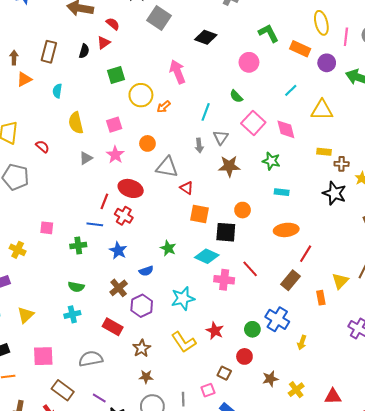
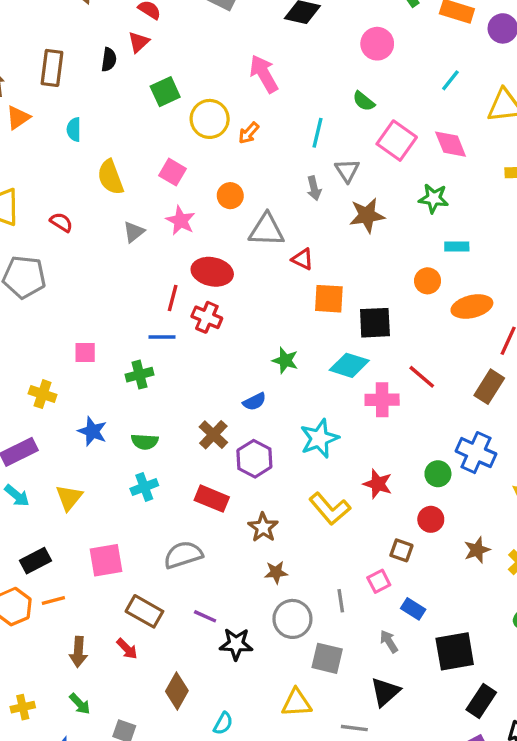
pink square: (114, 125) -> (172, 172), turned -35
orange circle: (243, 210) -> (428, 281), moved
blue star: (118, 251) -> (92, 431), moved

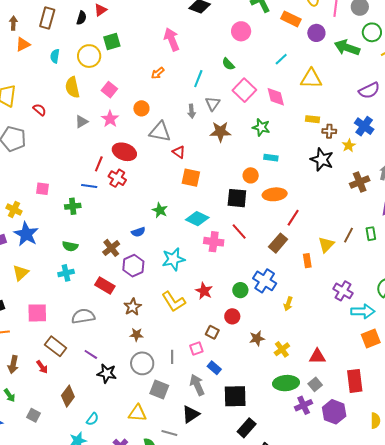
yellow circle: (210, 119) -> (89, 56), moved
black square: (375, 323) -> (237, 198), moved
blue star: (92, 431) -> (26, 234), moved, size x1.4
gray arrow: (389, 641) -> (197, 385), size x1.5

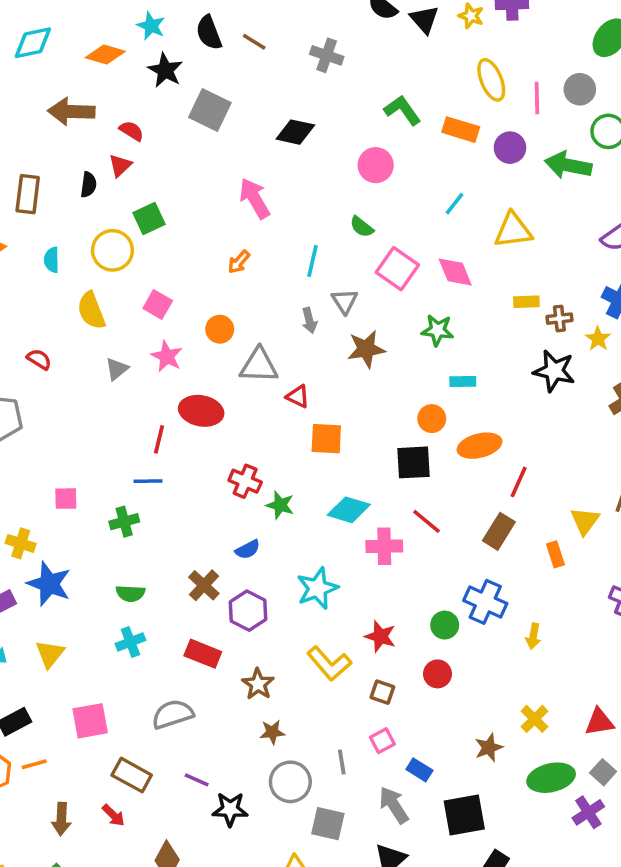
red cross: (117, 178) -> (245, 481), moved
brown square: (212, 332) -> (382, 692), moved
brown star: (257, 338) -> (489, 748), moved

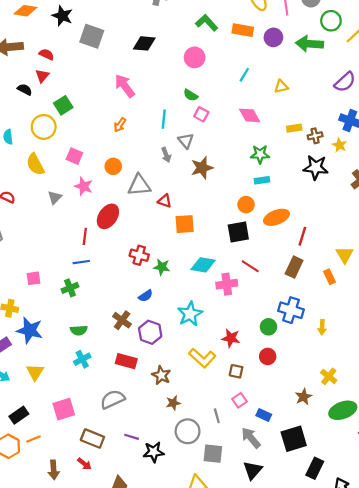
black semicircle: (88, 185) -> (25, 89), turned -64
yellow triangle: (513, 230) -> (281, 86), size x0.6
pink square: (397, 269) -> (201, 114), moved, size x0.6
green star: (437, 330) -> (260, 154), moved
red ellipse: (201, 411) -> (108, 216), turned -60

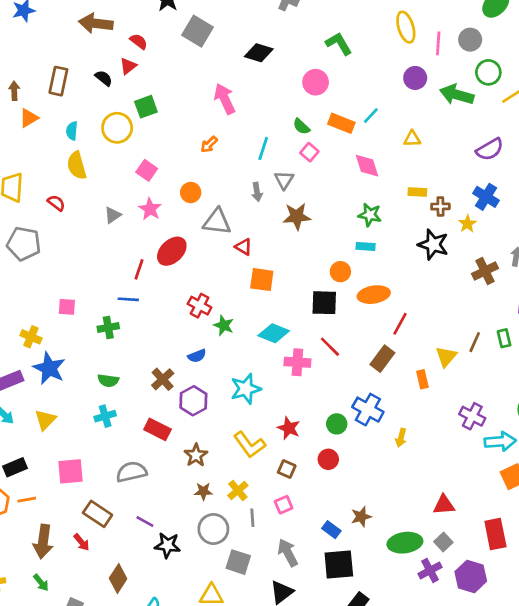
orange rectangle: (243, 30) -> (341, 123), moved
yellow semicircle: (35, 164) -> (77, 166), moved
yellow cross: (329, 376) -> (238, 490), moved
blue rectangle: (264, 415) -> (331, 530), moved
brown arrow: (54, 470) -> (43, 542), size x1.4

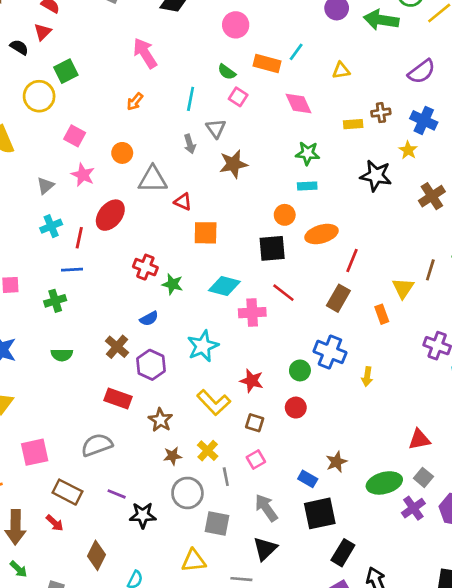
brown cross: (440, 206) -> (381, 113), moved
cyan cross: (105, 416) -> (51, 226), moved

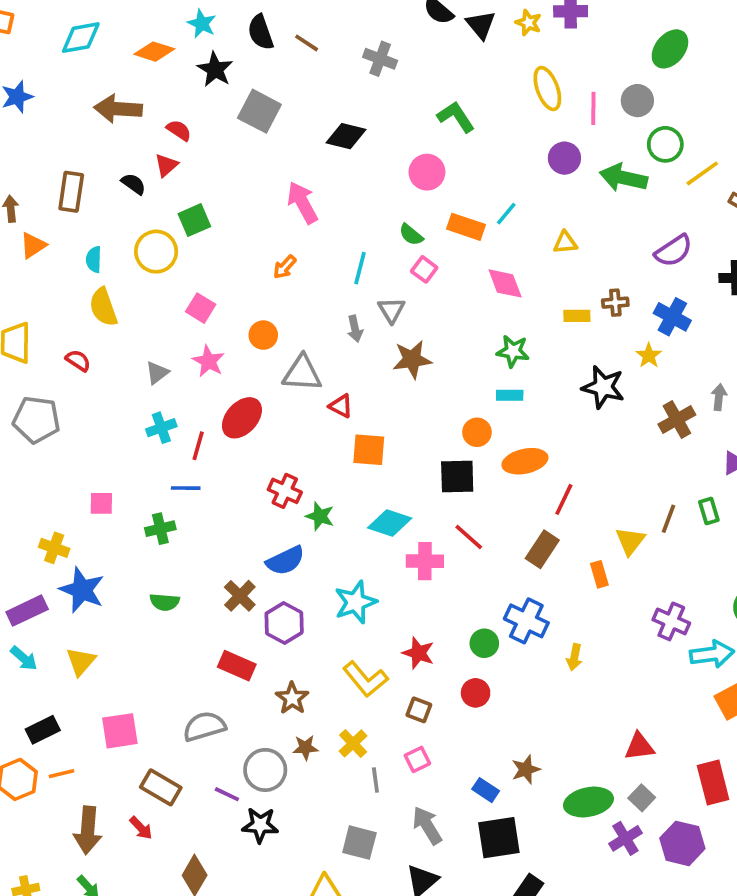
blue semicircle: (149, 319) -> (285, 561), size x1.5
gray circle: (187, 493) -> (265, 770), moved

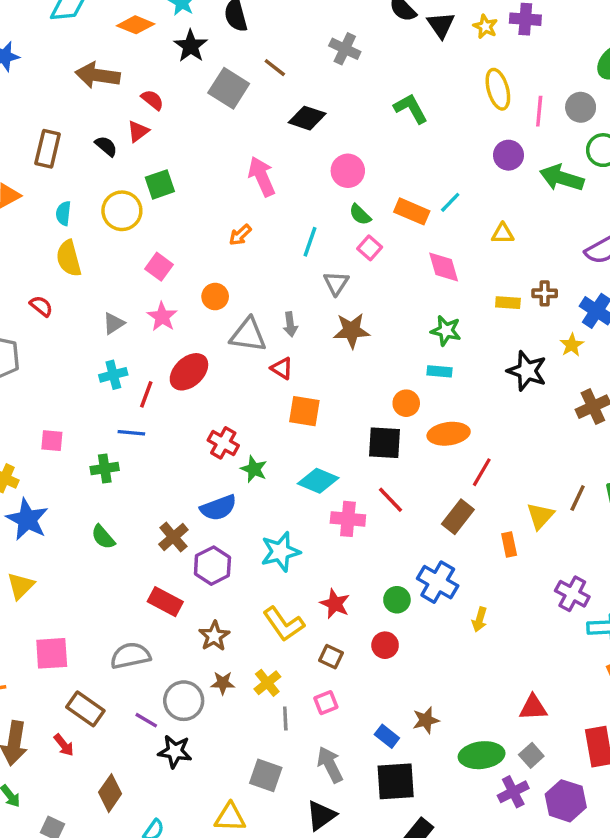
brown line: (307, 43) -> (275, 68), moved
pink circle: (427, 172) -> (348, 171), moved
gray arrow: (355, 329) -> (290, 324), moved
green semicircle: (165, 602) -> (103, 537), turned 40

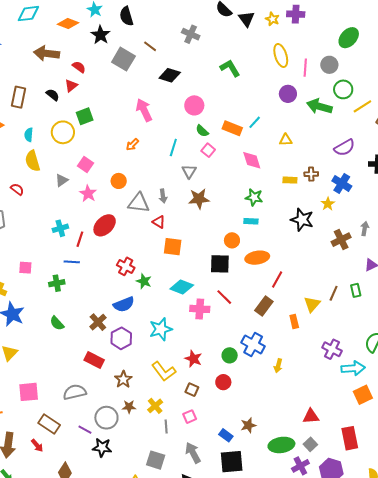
gray triangle: (114, 323) -> (62, 180), moved

